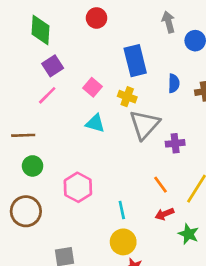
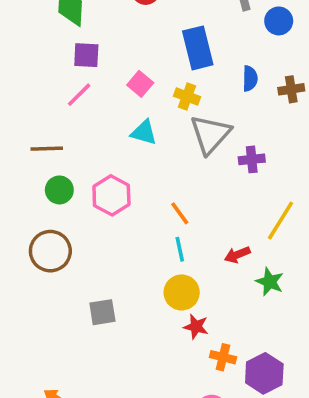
purple square: (53, 66) -> (86, 55), turned 36
orange line: (160, 185) -> (180, 213), moved
pink hexagon: (78, 187) -> (111, 195), moved

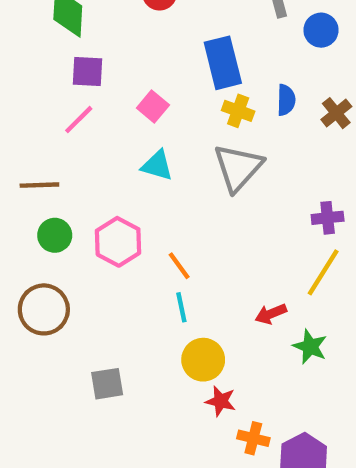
brown cross: (291, 89) -> (336, 113), turned -30
yellow cross: (187, 96) -> (238, 111), moved
purple cross: (252, 159) -> (328, 218), moved
orange line: (180, 213) -> (179, 266), moved
cyan line: (180, 249) -> (181, 307), moved

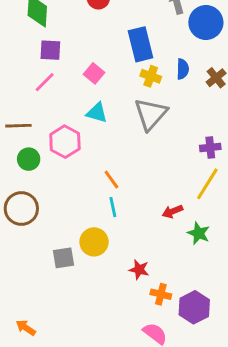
blue circle: (321, 30) -> (206, 22), size x1.5
pink hexagon: (118, 242) -> (65, 142), moved
yellow circle: (203, 360) -> (94, 242), moved

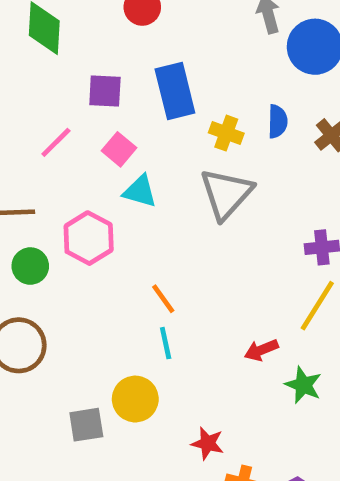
blue rectangle: (141, 44) -> (175, 91), moved
purple square: (50, 50) -> (105, 91), moved
pink square: (94, 73) -> (119, 149), moved

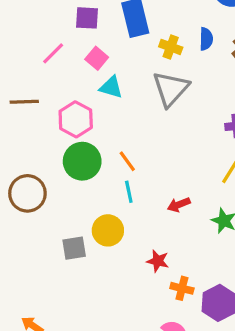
green circle: (30, 266) -> (82, 161), moved, size x1.5
red arrow: (261, 350) -> (179, 205), moved

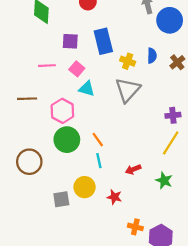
pink line: (53, 53) -> (47, 66), turned 42
red star: (158, 261) -> (114, 197), moved

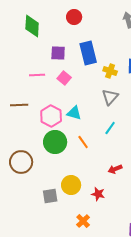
cyan triangle: (87, 89) -> (74, 113), moved
gray triangle: (128, 90) -> (110, 97), size x0.7
cyan line: (99, 161) -> (110, 128), moved, turned 48
orange cross: (135, 227) -> (83, 221), moved, turned 32

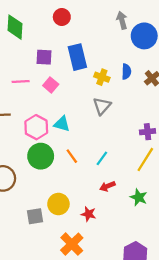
cyan line: (110, 128) -> (102, 158), moved
orange cross: (83, 221) -> (72, 244), size x1.5

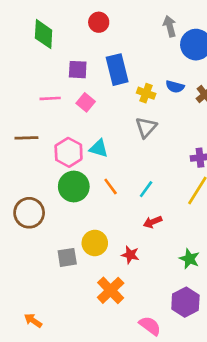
blue semicircle: (126, 72) -> (175, 87), turned 104
green star: (139, 197) -> (189, 259), moved

